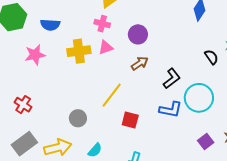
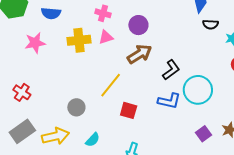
black semicircle: (211, 57) -> (210, 24), moved, turned 126
brown arrow: (140, 63) -> (140, 54), size x1.4

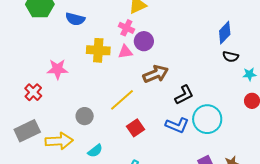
purple circle: (138, 25) -> (144, 41), moved
pink star: (35, 43) -> (57, 69), moved
red square: (129, 110) -> (135, 128), turned 30

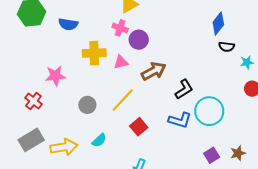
pink triangle: (125, 52) -> (121, 62), moved
gray circle: (85, 116) -> (87, 105), moved
cyan semicircle: (95, 151) -> (99, 140), moved

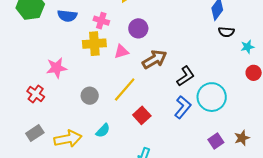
pink cross: (120, 28) -> (101, 21), moved
blue L-shape: (180, 120) -> (183, 107), turned -65
gray rectangle: (31, 140) -> (35, 133), size x0.7

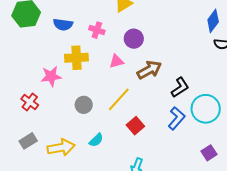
yellow cross: (94, 44) -> (76, 58), moved

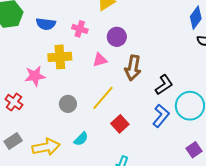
brown arrow: (149, 70) -> (133, 68), turned 130

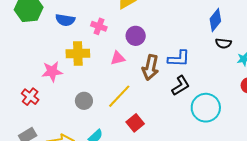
blue L-shape: (161, 116) -> (179, 59), moved, turned 50

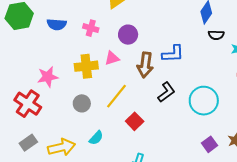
yellow cross: (78, 54) -> (86, 66), moved
black L-shape: (181, 86) -> (166, 92), moved
red cross: (30, 97) -> (28, 104), size x1.5

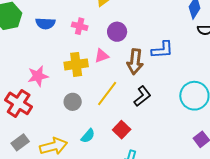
black L-shape: (166, 92) -> (142, 96), moved
red square: (135, 121) -> (122, 130), moved

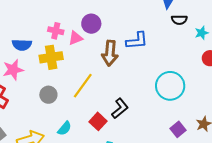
blue semicircle: (45, 23) -> (22, 45), moved
pink cross: (80, 26) -> (56, 31), moved
pink triangle: (102, 56) -> (76, 38), moved
black L-shape: (142, 96) -> (120, 108), moved

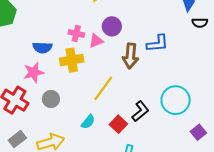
cyan circle: (170, 86) -> (176, 100), moved
gray circle: (48, 95) -> (51, 99), moved
cyan semicircle: (64, 128) -> (88, 122), moved

